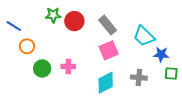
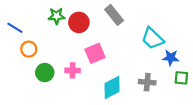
gray rectangle: (108, 25) -> (114, 15), moved
pink square: (109, 50) -> (95, 53), moved

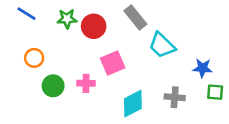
blue line: (15, 28) -> (26, 14), moved
cyan trapezoid: (153, 38) -> (162, 45), moved

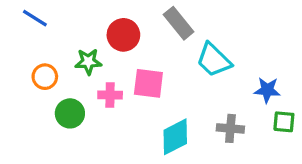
green star: (67, 19) -> (88, 62), moved
pink square: (113, 63) -> (148, 83), turned 30
pink cross: (86, 83) -> (110, 95), moved

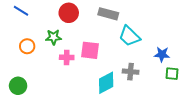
gray rectangle: (179, 23) -> (108, 14), turned -36
red circle: (123, 35) -> (69, 13), moved
green circle: (70, 113) -> (18, 86), moved
gray cross: (230, 128) -> (131, 72), moved

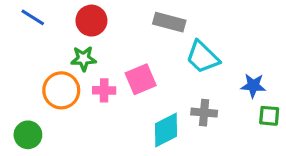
red circle: (69, 13) -> (91, 21), moved
orange circle: (27, 46) -> (61, 90), moved, size x1.5
pink square: (90, 50) -> (141, 79), turned -30

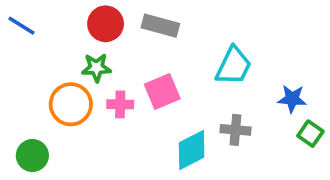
blue line: (33, 17) -> (21, 26), moved
gray rectangle: (169, 22) -> (160, 26), moved
cyan trapezoid: (203, 57) -> (234, 66), turned -108
green square: (269, 116) -> (310, 134), turned 30

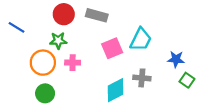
blue line: (21, 26) -> (16, 27), moved
pink square: (162, 91) -> (112, 48), moved
green circle: (32, 155) -> (45, 93), moved

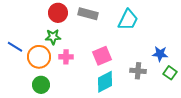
blue line: (16, 27) -> (15, 47), moved
cyan trapezoid: (141, 39) -> (128, 20), moved
pink square: (112, 48) -> (102, 56), moved
gray cross: (142, 78) -> (138, 71), moved

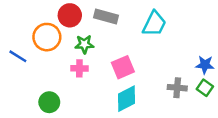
green star: (53, 37) -> (84, 44), moved
blue star: (160, 54) -> (205, 65), moved
orange circle: (39, 57) -> (47, 37), moved
gray cross: (138, 71) -> (177, 88), moved

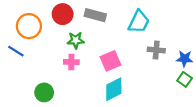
orange circle: (47, 37) -> (29, 26), moved
gray cross: (177, 88) -> (156, 50), moved

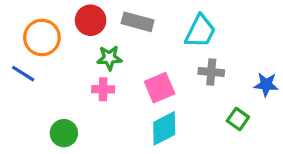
gray cross: (156, 50) -> (211, 72), moved
green square: (185, 79) -> (238, 119), moved

